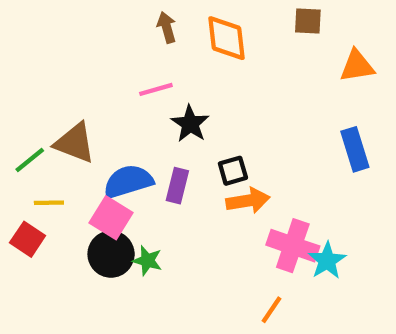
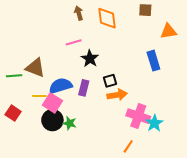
blue rectangle: (355, 149) -> (153, 61), moved
green line: (30, 160) -> (14, 76), turned 35
yellow line: (49, 203) -> (39, 96), moved

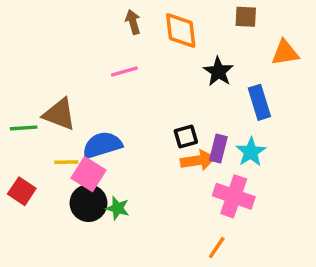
black star: (90, 59) -> (218, 72), moved
purple rectangle: (84, 88) -> (218, 148), moved
cyan star: (154, 123) -> (251, 152), moved

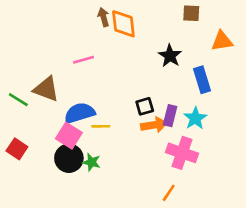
orange diamond: (181, 31) -> (123, 24), moved
pink line: (124, 72) -> (84, 60), moved
green line: (24, 128) -> (18, 100), turned 36
yellow line: (66, 162) -> (101, 126), moved

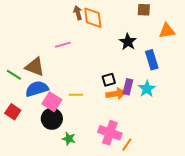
blue semicircle: (80, 113) -> (37, 89), moved
pink cross: (182, 153) -> (110, 133), moved
green star: (92, 162) -> (69, 139), moved

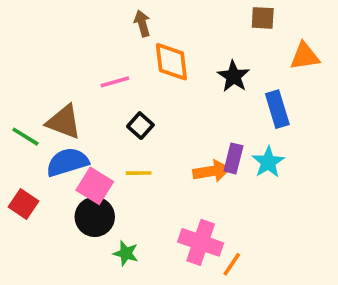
orange diamond: (93, 18) -> (171, 62), moved
black square: (109, 80) -> (140, 126), moved, turned -32

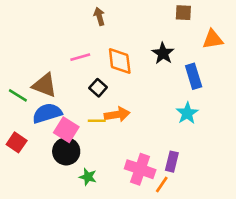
orange diamond: (171, 62) -> (120, 61), moved
purple rectangle: (233, 158) -> (172, 162), moved
orange arrow: (212, 171) -> (117, 114), moved

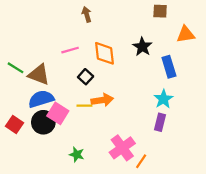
green line: (18, 95) -> (16, 68), moved
black circle: (66, 151) -> (43, 122), moved
purple rectangle: (172, 162) -> (160, 122), moved
pink cross: (140, 169) -> (122, 148), turned 35

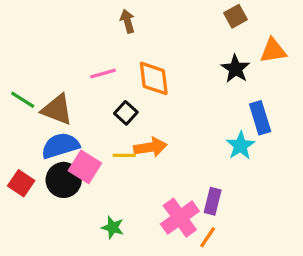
brown square: (160, 11) -> (236, 16), turned -32
black star: (142, 47) -> (236, 69), moved
blue rectangle: (169, 67) -> (260, 118), moved
purple rectangle: (160, 122) -> (213, 201), moved

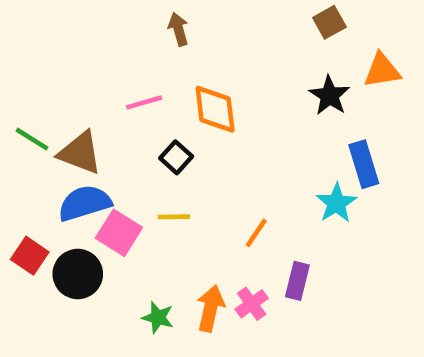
orange arrow: (150, 147) -> (210, 308), moved, turned -68
black circle: (64, 180) -> (78, 274), moved
pink cross: (180, 218) -> (252, 304), size x0.6
orange line: (208, 237) -> (256, 233), moved

